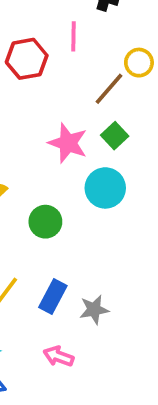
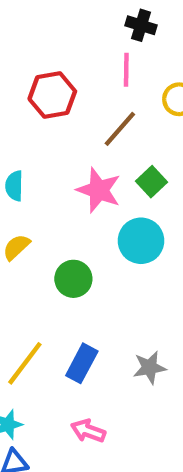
pink line: (73, 36) -> (126, 70), moved
brown line: (109, 89) -> (120, 129), moved
gray star: (94, 310) -> (149, 367), moved

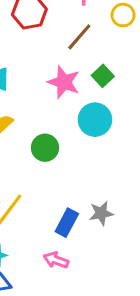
blue rectangle: (82, 363) -> (67, 223), moved

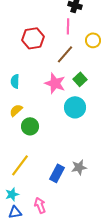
green circle: (45, 148) -> (30, 126), moved
pink arrow: (56, 260) -> (40, 205), moved, turned 49

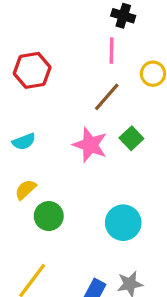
red hexagon: (33, 38) -> (32, 70), moved
cyan semicircle: (15, 81) -> (24, 142), turned -112
cyan circle: (75, 107) -> (123, 223), moved

